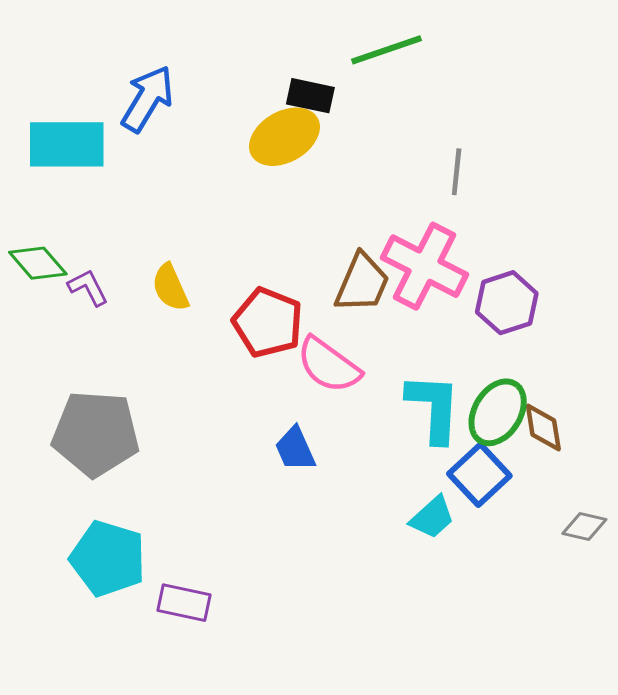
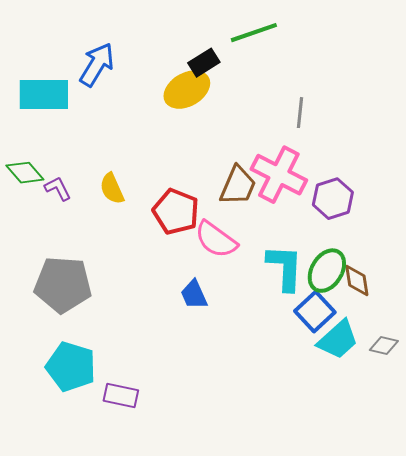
black rectangle: (310, 96) -> (204, 63), turned -44
cyan trapezoid: (432, 517) -> (338, 340), moved, size x1.4

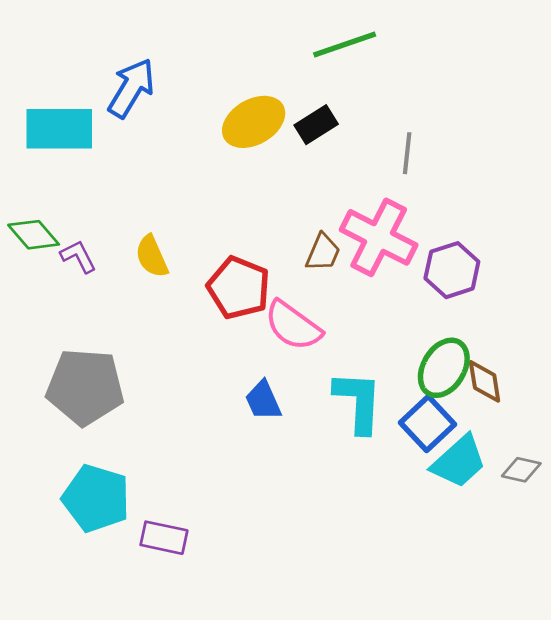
black rectangle: (204, 63) -> (316, 125), moved
brown trapezoid: (238, 186) -> (323, 252), size x0.7
cyan L-shape: (285, 268) -> (358, 402), moved

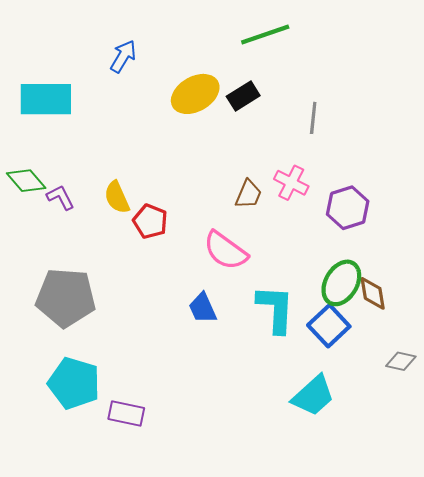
blue arrow: (131, 88) -> (123, 56), moved, size x0.7
pink cross: (379, 237) -> (291, 183), size x0.6
red pentagon: (239, 288) -> (150, 221), moved, size x0.7
cyan trapezoid: (459, 462) -> (313, 396), moved

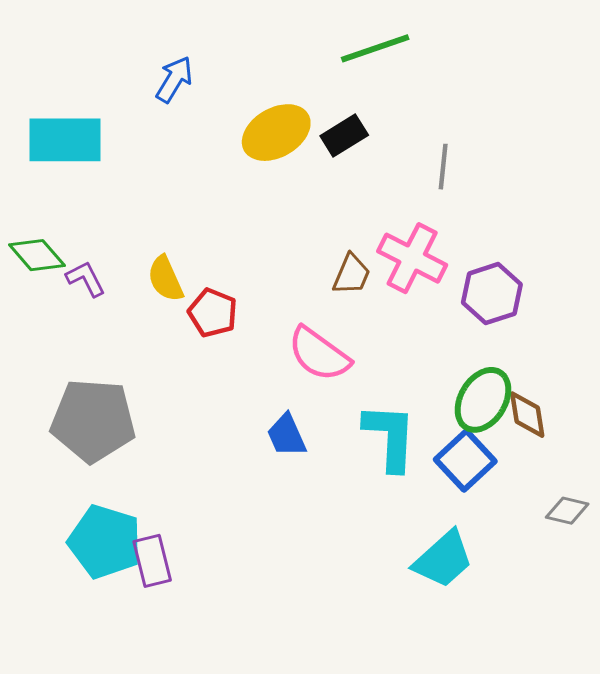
pink cross: (291, 183) -> (412, 258), size x1.4
purple rectangle: (126, 413) -> (152, 561), moved, turned 64

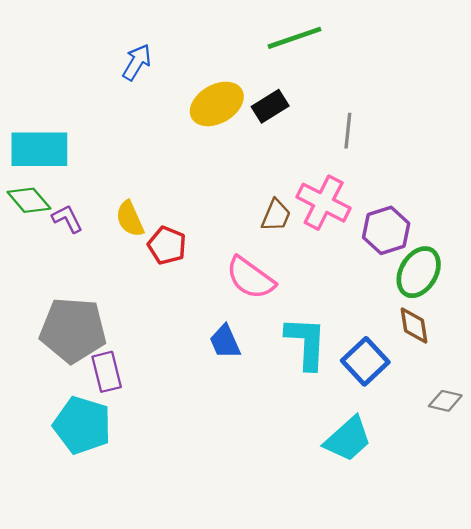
cyan rectangle: (65, 140) -> (39, 149), moved
green ellipse: (483, 400) -> (419, 272), moved
purple rectangle: (152, 561) -> (107, 372), moved

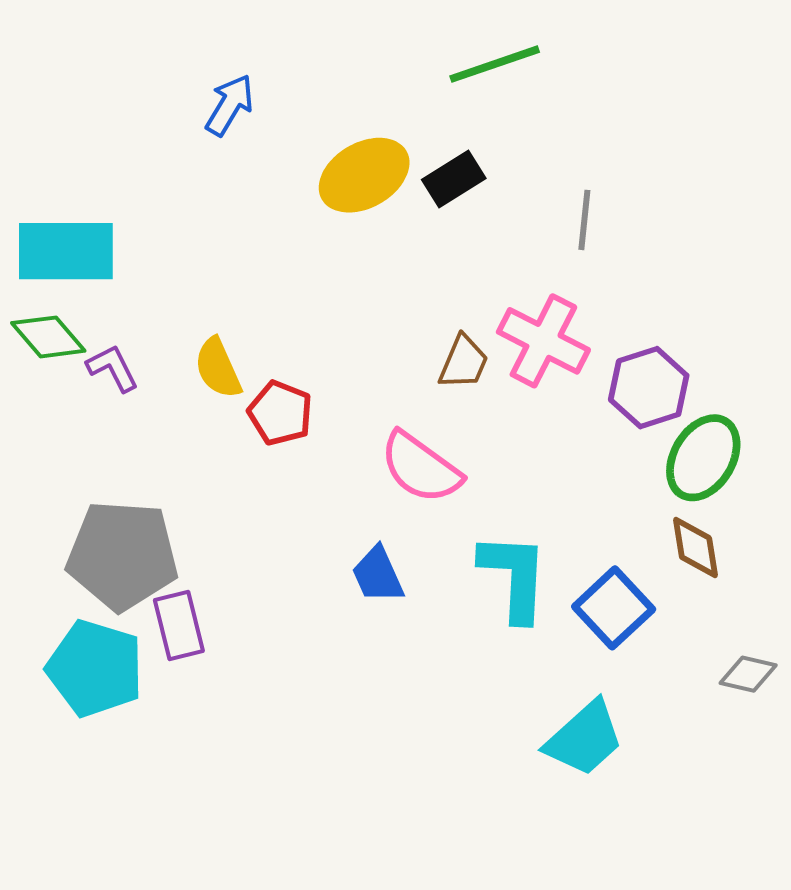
cyan pentagon: (82, 425) -> (95, 668), moved

